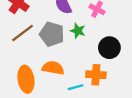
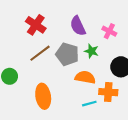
orange semicircle: (53, 68) -> (85, 77), moved

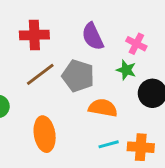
red cross: (36, 25) -> (34, 35), turned -36
green star: (91, 51) -> (126, 70), moved
orange cross: (108, 92) -> (141, 147), moved

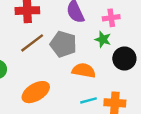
pink cross: (136, 44) -> (111, 18), turned -35
orange ellipse: (45, 134) -> (36, 92), turned 68

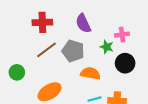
pink cross: (111, 18) -> (122, 35), moved

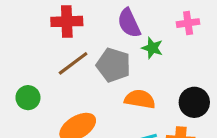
pink cross: (122, 35) -> (188, 23), moved
green star: (107, 47) -> (152, 48), moved
black circle: (125, 63) -> (194, 102), moved

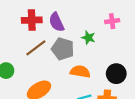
purple semicircle: (129, 23) -> (56, 22), moved

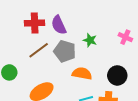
pink cross: (112, 21) -> (125, 37), moved, turned 32

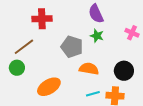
purple semicircle: (59, 25) -> (96, 14), moved
brown line: (39, 50) -> (24, 47), moved

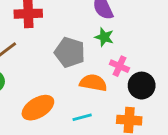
pink cross: (132, 33) -> (119, 66), moved
cyan line: (93, 94) -> (82, 117), moved

